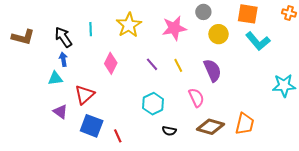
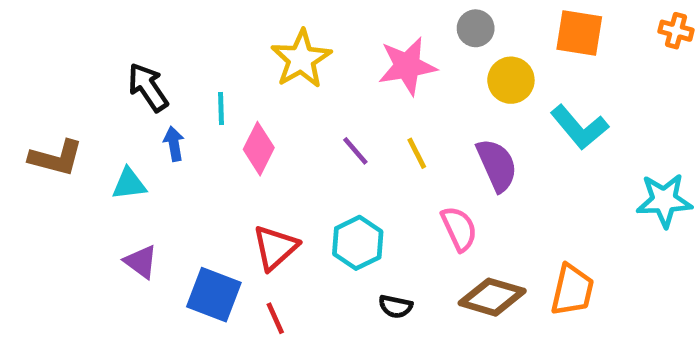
cyan line: (91, 29) -> (221, 108), moved
brown L-shape: (23, 37) -> (56, 158), moved
cyan L-shape: (258, 41) -> (579, 127), moved
blue arrow: (63, 59) -> (174, 144), moved
red triangle: (85, 95) -> (275, 248), moved

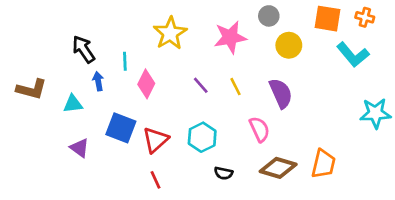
orange cross: (676, 31) -> (365, 17), moved
cyan L-shape: (579, 127) -> (353, 55), moved
blue square: (214, 295) -> (121, 128), moved

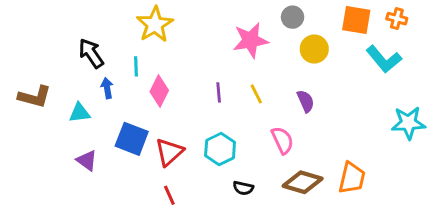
yellow star: (170, 33) -> (155, 24), moved
purple line: (201, 85) -> (219, 92), turned 36
purple semicircle: (281, 93) -> (306, 101), size x0.7

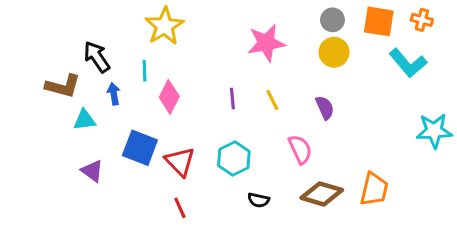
gray circle: (293, 17) -> (332, 20), moved
brown L-shape: (35, 97) -> (63, 86), moved
red triangle: (169, 152) -> (180, 162), turned -32

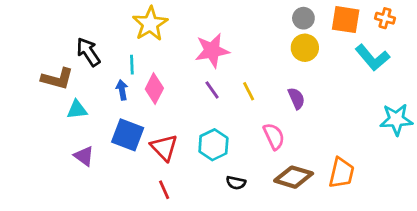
pink star: (266, 43) -> (212, 51), moved
blue arrow: (114, 94) -> (122, 90), moved
purple line: (232, 98) -> (212, 90), turned -30

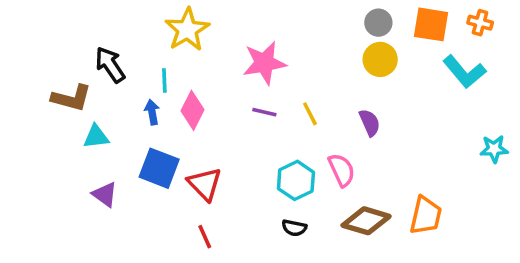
purple line: (212, 90) -> (264, 112), turned -42
cyan star: (396, 119) -> (494, 149), size x0.7
cyan hexagon: (213, 145) -> (296, 180), moved

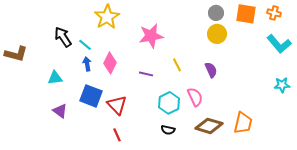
cyan L-shape: (464, 72) -> (279, 44), moved
cyan line: (164, 81) -> (85, 45), moved, turned -48
brown L-shape: (71, 98) -> (16, 54), moved
purple line: (264, 112) -> (146, 74), moved

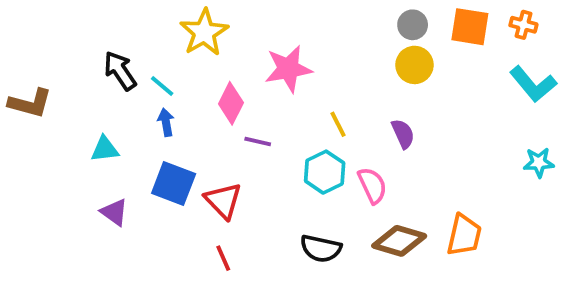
pink diamond: (110, 63) -> (231, 103), moved
purple line: (146, 74) -> (258, 141), moved
cyan hexagon: (169, 103) -> (325, 172), moved
black semicircle: (168, 130) -> (321, 249), size x1.5

